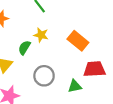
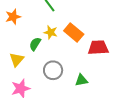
orange rectangle: (78, 41) -> (74, 32), moved
red trapezoid: (94, 69) -> (98, 48), moved

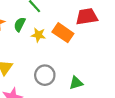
green semicircle: (35, 44) -> (20, 24), moved
red trapezoid: (98, 48) -> (87, 17), moved

